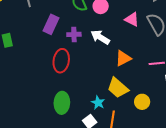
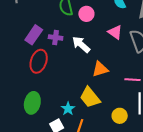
purple rectangle: (51, 24) -> (34, 35), moved
yellow circle: (142, 102) -> (120, 116), moved

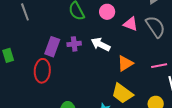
pink circle: (86, 14) -> (107, 12), moved
red ellipse: (39, 61) -> (42, 71), moved

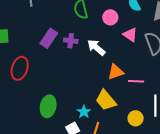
pink line: (159, 66) -> (136, 81), moved
red ellipse: (42, 71) -> (20, 68), moved

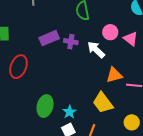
pink circle: (110, 17) -> (110, 32), moved
purple rectangle: (49, 38) -> (49, 38), turned 30
cyan star: (84, 112) -> (70, 112), moved

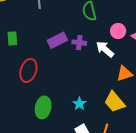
green ellipse: (45, 106) -> (43, 107), moved
cyan star: (70, 112) -> (79, 104), moved

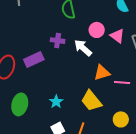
purple rectangle: (57, 40) -> (34, 60), moved

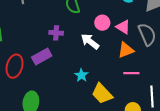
purple cross: (58, 41) -> (56, 33), moved
orange triangle: (102, 73) -> (126, 50), moved
cyan star: (56, 102) -> (81, 75), moved

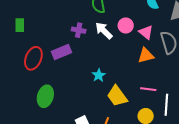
white arrow: (90, 41) -> (104, 31), moved
pink line: (131, 73) -> (148, 89), moved

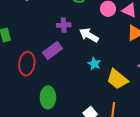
white arrow: (104, 31) -> (89, 35), moved

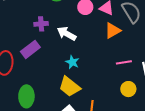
yellow trapezoid: (117, 79) -> (70, 87), moved

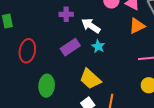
purple rectangle: (30, 49) -> (70, 47), moved
cyan star: (72, 62) -> (98, 46), moved

